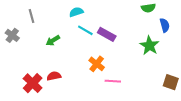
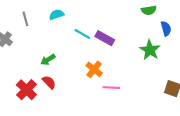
cyan semicircle: (76, 12) -> (57, 15), moved
green arrow: (53, 40) -> (48, 60), moved
red semicircle: (54, 76) -> (49, 82), turned 56

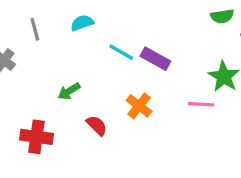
red semicircle: (49, 82) -> (97, 125), moved
pink line: (111, 88) -> (201, 104), moved
red cross: (26, 90) -> (36, 137), turned -36

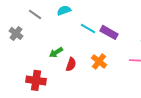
gray line: (35, 29) -> (35, 14), turned -40
red semicircle: (97, 125) -> (71, 64), moved, turned 64

